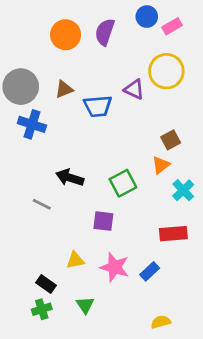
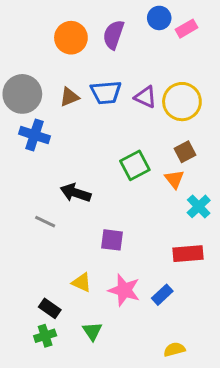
yellow circle: (166, 71) -> (182, 102), moved
blue trapezoid: (98, 106) -> (106, 92), moved
orange triangle: (161, 165) -> (174, 179), turned -30
green square: (123, 183) -> (135, 165), moved
yellow triangle: (75, 260) -> (82, 283), turned 36

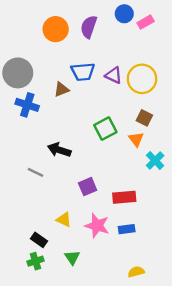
brown triangle: (69, 97) -> (62, 89), moved
brown square: (185, 152) -> (144, 118), turned -35
purple square: (112, 240) -> (88, 187), turned -30
red rectangle: (188, 254) -> (124, 197), moved
blue rectangle: (162, 295) -> (127, 229), turned 35

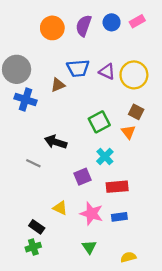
blue circle: (124, 14) -> (112, 22), moved
cyan cross: (155, 161) -> (105, 157), moved
green triangle: (72, 258) -> (89, 247), moved

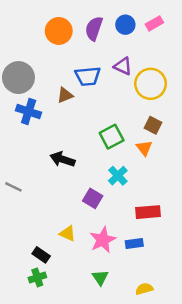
purple triangle: (107, 72) -> (123, 66), moved
gray line: (33, 163) -> (13, 187), moved
purple square: (82, 177) -> (93, 198), turned -36
red rectangle: (117, 187) -> (148, 212), moved
pink star: (91, 214) -> (103, 240), turned 30

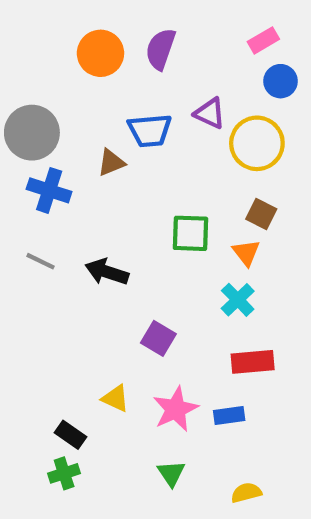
blue circle: (125, 25) -> (281, 81), moved
green square: (112, 137) -> (191, 233), turned 30
cyan cross: (118, 176) -> (238, 300), moved
gray line: (13, 187) -> (40, 261), moved

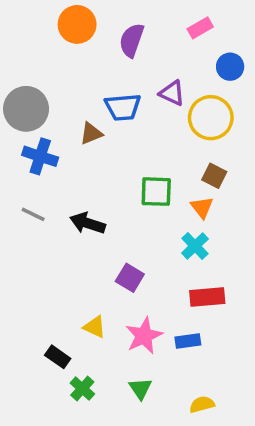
pink rectangle: (263, 40) -> (200, 28), moved
orange circle: (100, 53) -> (77, 24), moved
green cross: (64, 473) -> (82, 389), moved, turned -30

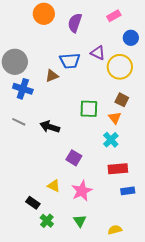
blue rectangle: (188, 341) -> (128, 191), moved

